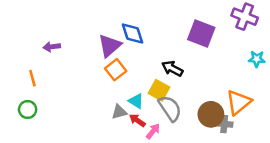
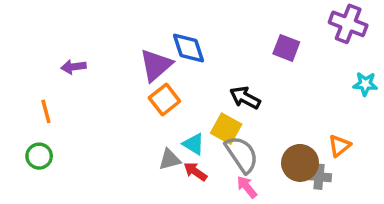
purple square: (201, 34) -> (286, 48), size x0.7
orange triangle: (239, 102) -> (340, 146), size x0.6
pink arrow: (153, 131) -> (247, 187), moved, turned -77

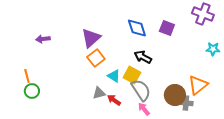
blue diamond: (188, 48) -> (137, 28), moved
orange line: (46, 111) -> (27, 76), moved
cyan triangle: (194, 144) -> (114, 76), moved
orange triangle: (340, 146) -> (198, 85), size x1.5
green circle: (39, 156) -> (32, 91), moved

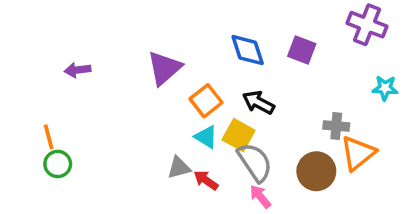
orange square: (96, 58) -> (206, 101), moved
gray cross: (186, 103) -> (336, 126), moved

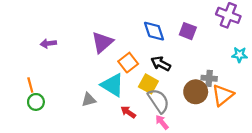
cyan triangle: (206, 137) -> (112, 85), moved, size x1.6
gray triangle: (179, 168) -> (89, 100), moved
brown circle: (316, 171) -> (196, 92), moved

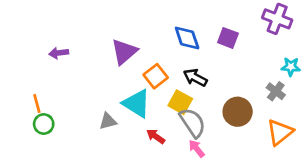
gray cross: (209, 78) -> (276, 91), moved, turned 32
orange triangle: (223, 95) -> (280, 132), moved

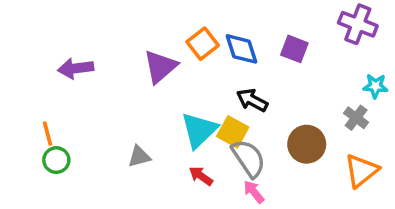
purple arrow: (59, 53) -> (76, 68), size x1.4
orange square: (156, 76) -> (203, 44), moved
cyan triangle: (137, 104) -> (199, 130), moved, turned 44

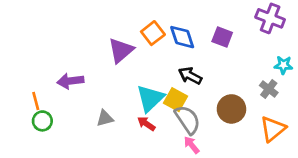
purple arrow: (76, 68) -> (70, 81), moved
red arrow: (201, 176) -> (146, 124), moved

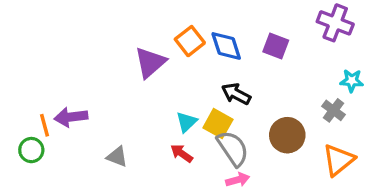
purple arrow: (70, 81) -> (71, 117), moved
cyan triangle: (150, 98) -> (187, 122), size x0.6
gray triangle: (105, 118) -> (117, 157), moved, turned 36
green circle: (42, 121) -> (31, 150), moved
pink arrow: (192, 145) -> (238, 180), turned 114

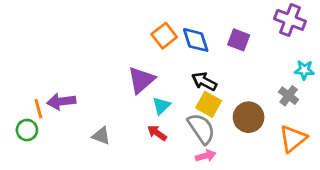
purple triangle: (150, 62) -> (141, 80), moved
yellow square: (218, 124) -> (209, 104), moved

